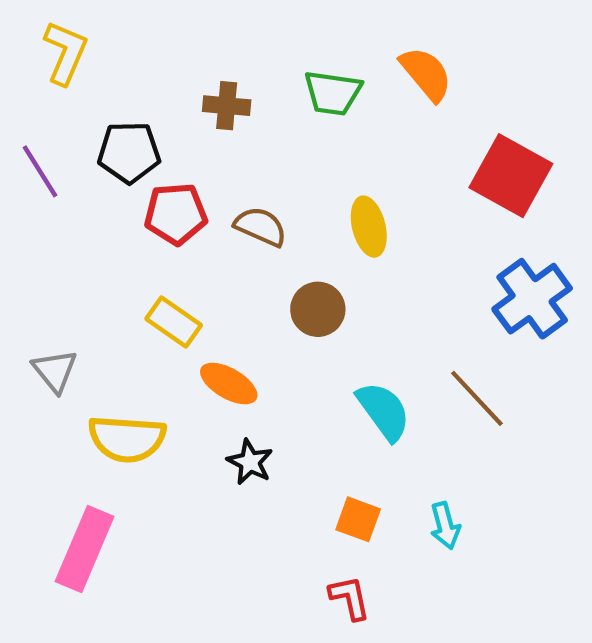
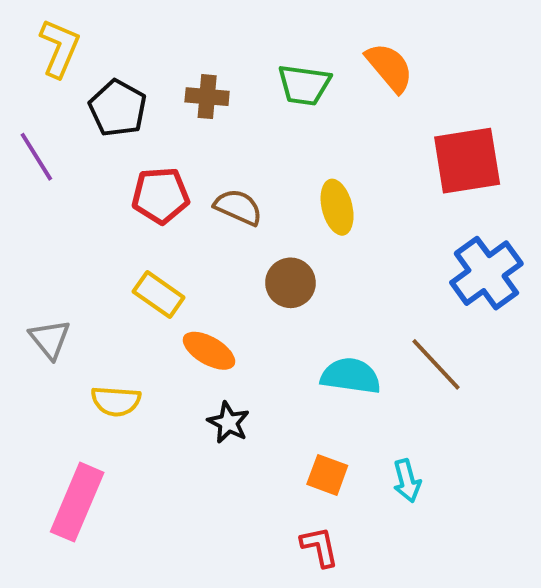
black pentagon: (129, 152) -> (118, 108), moved, turned 30
red square: (511, 176) -> (467, 161), turned -38
cyan semicircle: (384, 411) -> (351, 376), turned -46
yellow semicircle: (127, 439) -> (116, 401), size x0.7

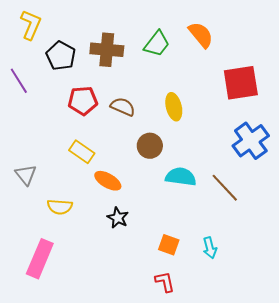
green trapezoid: (304, 85) -> (157, 44), turned -60
brown cross: (207, 97) -> (107, 50), size x1.5
cyan semicircle: (351, 376) -> (181, 177), moved

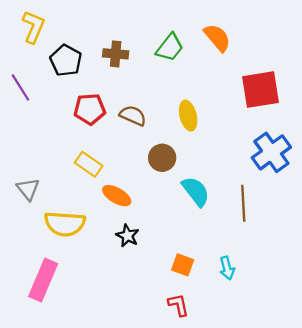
brown cross: (107, 50) -> (116, 54), size x0.7
cyan semicircle: (181, 177) -> (196, 191), turned 44
brown line: (225, 188) -> (243, 203), turned 40
yellow semicircle: (60, 207) -> (65, 224), size x1.5

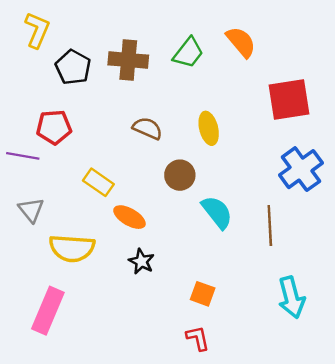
brown cross: (116, 54) -> (128, 60), size x1.4
purple line: (20, 87) -> (23, 156), moved, turned -48
red pentagon: (90, 109) -> (54, 127), moved
cyan arrow: (227, 268) -> (291, 297), moved, size x1.6

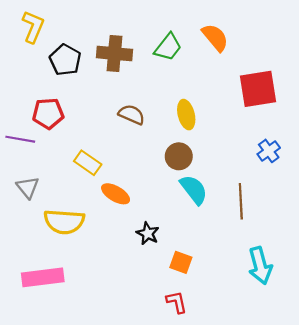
blue cross: (301, 169) -> (269, 151), size x0.6
brown circle: (180, 175) -> (179, 156), moved
black star: (141, 261) -> (148, 233), moved
pink rectangle: (48, 311) -> (43, 277), turned 60

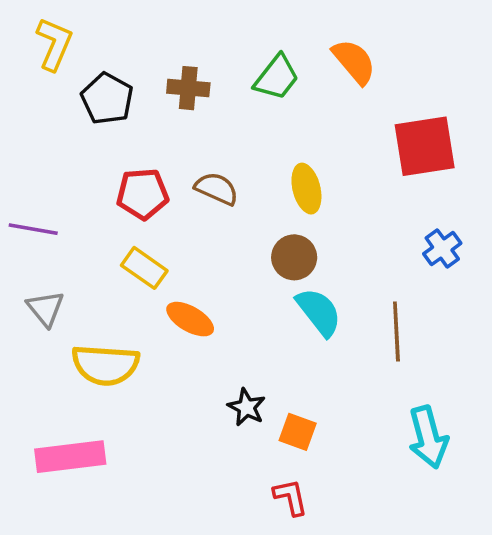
brown cross: (114, 54) -> (188, 88), size x0.7
red pentagon: (48, 113) -> (142, 194), moved
black star: (148, 233) -> (247, 407), moved

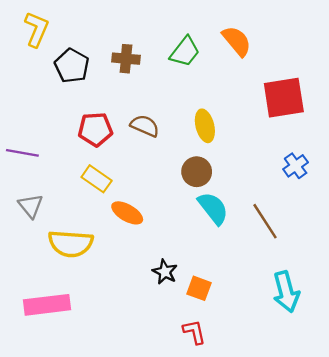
brown line: (396, 331) -> (265, 221), turned -30

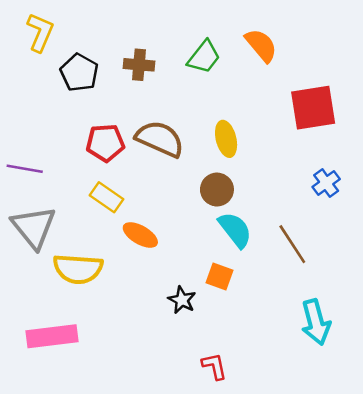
brown semicircle: (145, 126) -> (160, 139), size x1.5
gray triangle: (31, 206) -> (34, 227), size x1.6
orange square: (199, 288) -> (220, 277), moved

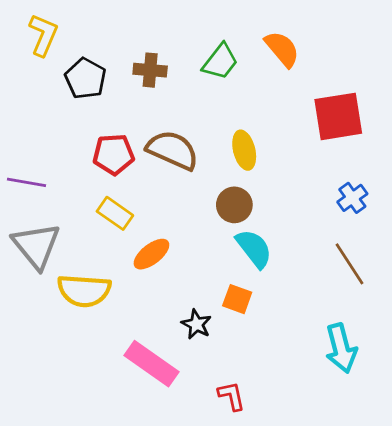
orange ellipse: (140, 235) -> (151, 254), turned -68
brown line: (292, 244) -> (350, 264), moved
pink rectangle: (52, 336) -> (151, 364), moved, turned 42

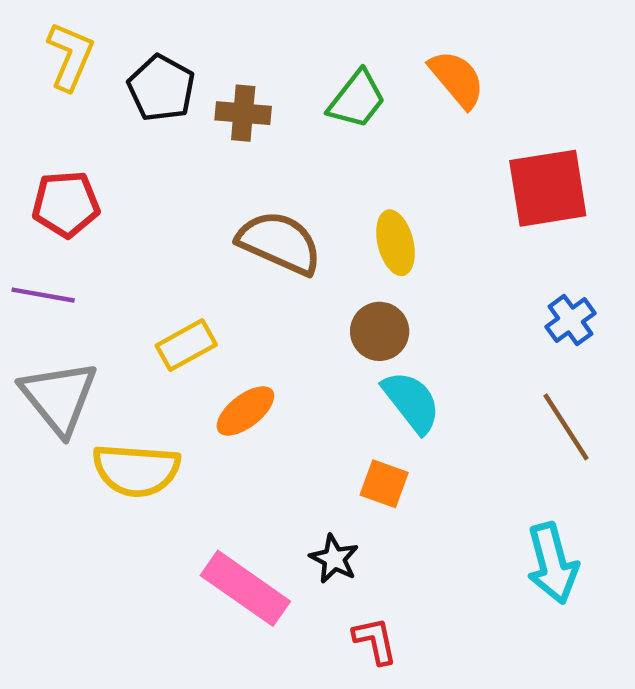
black pentagon: (85, 78) -> (161, 88), moved
red pentagon: (114, 154) -> (66, 204), moved
yellow rectangle: (115, 213) -> (186, 345), turned -64
black star: (196, 324) -> (334, 559), moved

